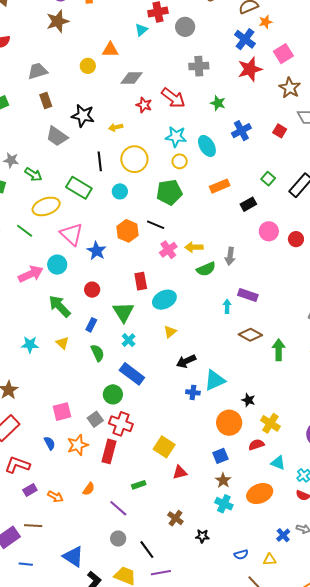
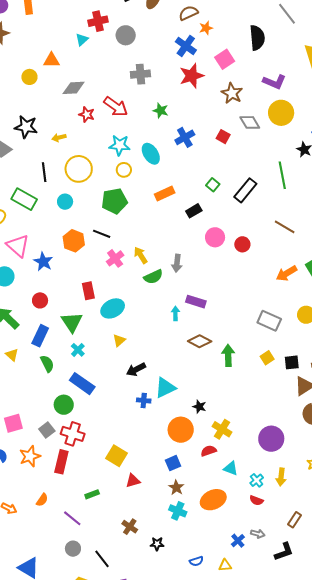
yellow arrow: (194, 247) -> (141, 255), turned 60
blue rectangle: (91, 325) -> (40, 336), size x1.5

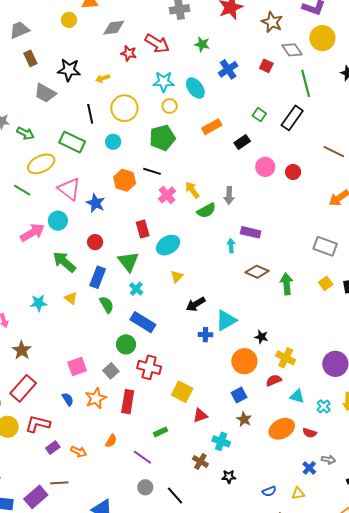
green line: (282, 175) -> (306, 83), moved
red cross: (73, 434) -> (149, 367), moved
red semicircle: (256, 500) -> (310, 433), moved
cyan cross: (178, 511) -> (221, 441), moved

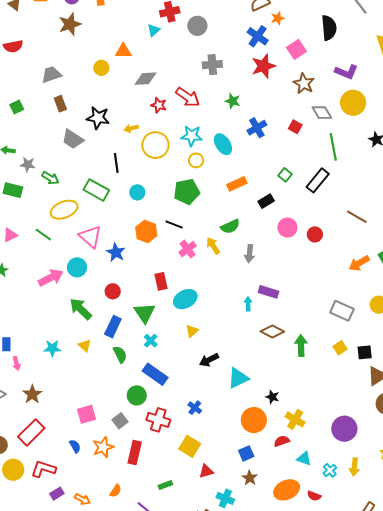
yellow circle: (124, 108) -> (155, 145), moved
green semicircle: (206, 211) -> (230, 226), moved
blue cross: (205, 335) -> (195, 408), moved, turned 32

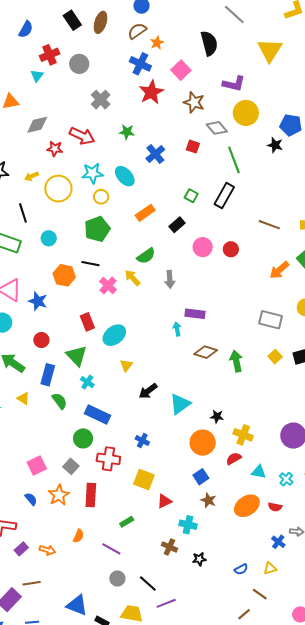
gray cross: (212, 65) -> (101, 100), turned -30

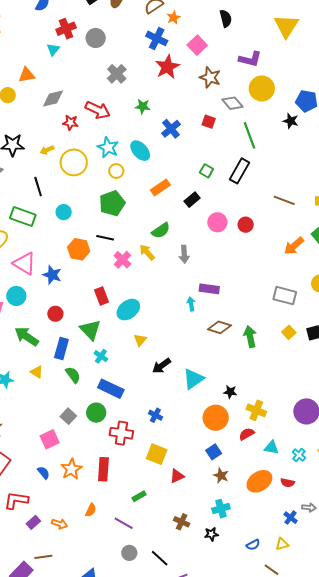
black semicircle: (209, 43) -> (226, 18), size x0.7
cyan star: (92, 173) -> (108, 147), turned 30
gray square: (71, 466) -> (68, 416), moved
cyan cross: (188, 525) -> (221, 509), moved, turned -30

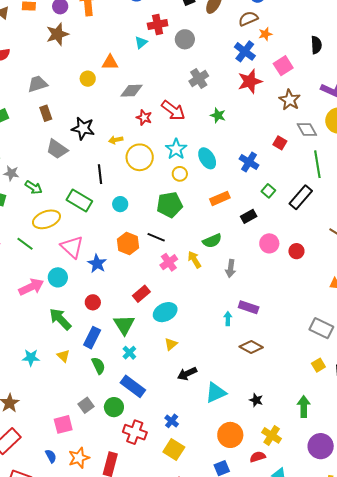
blue cross: (171, 129) -> (249, 162), moved, turned -30
red rectangle: (101, 296) -> (141, 294), turned 60
green arrow: (250, 337) -> (304, 407), moved
black star: (230, 392) -> (256, 400), moved
yellow square: (157, 454) -> (174, 450), moved

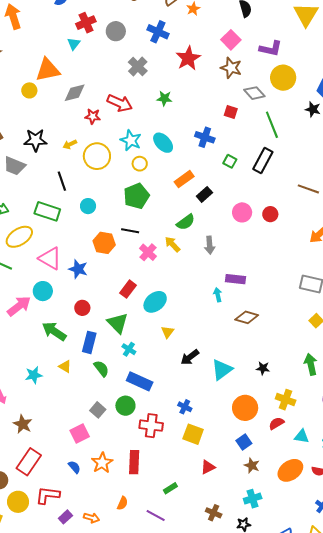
blue cross: (245, 51) -> (158, 32), moved
orange triangle: (110, 62) -> (48, 70), size x1.5
pink square: (283, 66) -> (231, 40), moved
black rectangle: (249, 216) -> (204, 194), moved

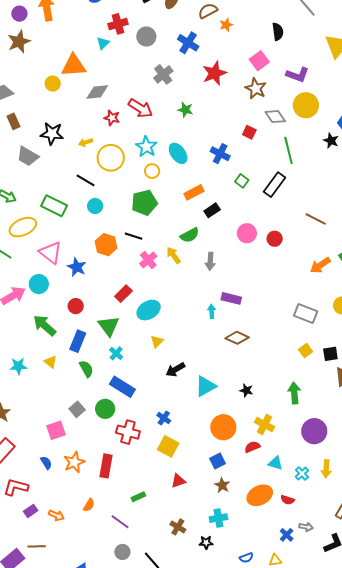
black line: (62, 181) -> (85, 180), moved, turned -48

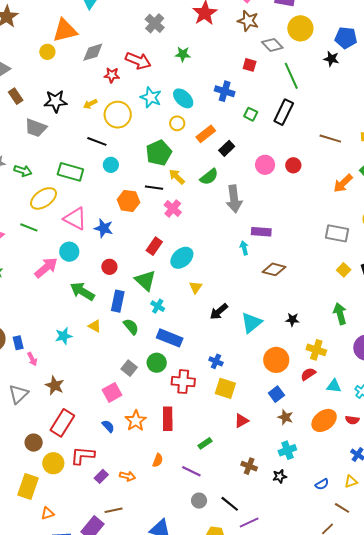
yellow circle: (152, 171) -> (177, 123), moved
yellow arrow: (174, 255) -> (177, 177), moved
gray arrow: (210, 261) -> (234, 199), size x1.5

